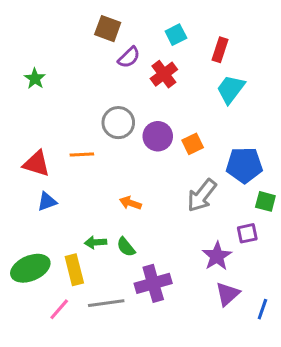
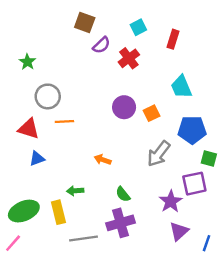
cyan trapezoid: (231, 89) -> (181, 87), moved, turned -60
gray circle: (118, 123) -> (48, 96), moved
purple square: (247, 233) -> (194, 184), size x1.5
green semicircle: (126, 247) -> (123, 194), moved
pink line: (59, 309) -> (13, 243), moved

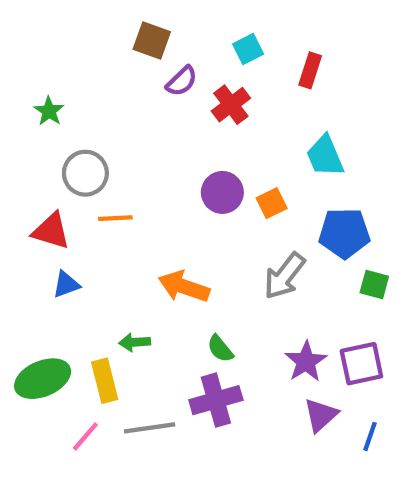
orange arrow: (103, 160) -> (184, 287), size x1.6
purple square: (194, 184) -> (361, 364), moved
pink line: (13, 243) -> (85, 436), moved

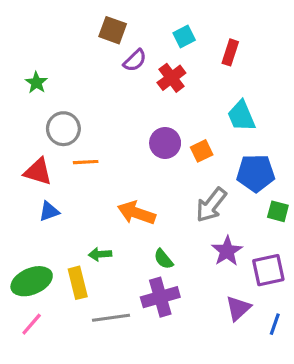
purple star: (306, 362) -> (227, 251), moved
pink line: (85, 436) -> (32, 324), moved

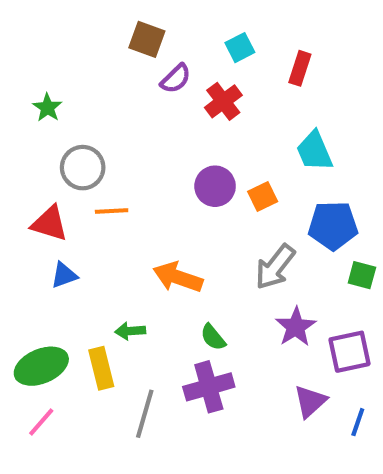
gray line: (111, 318) -> (145, 414), turned -66

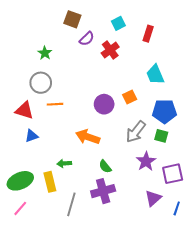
green star: (47, 108) -> (45, 53), moved
purple circle: (215, 186) -> (104, 104), moved
green square: (362, 275) -> (161, 136), moved

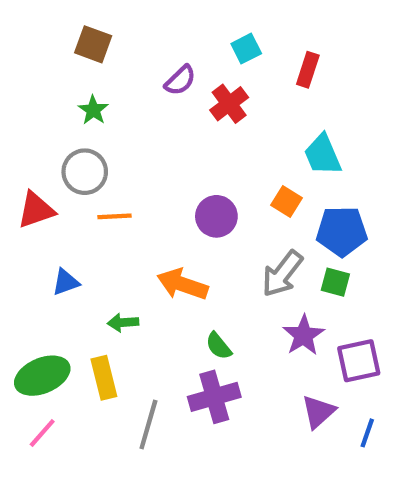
brown square: (72, 19) -> (93, 44), moved
orange square: (130, 97) -> (287, 201), moved, turned -32
red triangle: (24, 110) -> (36, 210), moved, turned -36
green arrow: (64, 163) -> (123, 323), moved

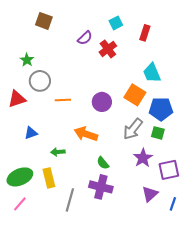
green star: (93, 110) -> (27, 60), moved
orange square: (287, 201) -> (135, 95), size x1.5
orange line: (114, 216) -> (63, 100), moved
purple cross: (214, 397) -> (101, 187), turned 30

